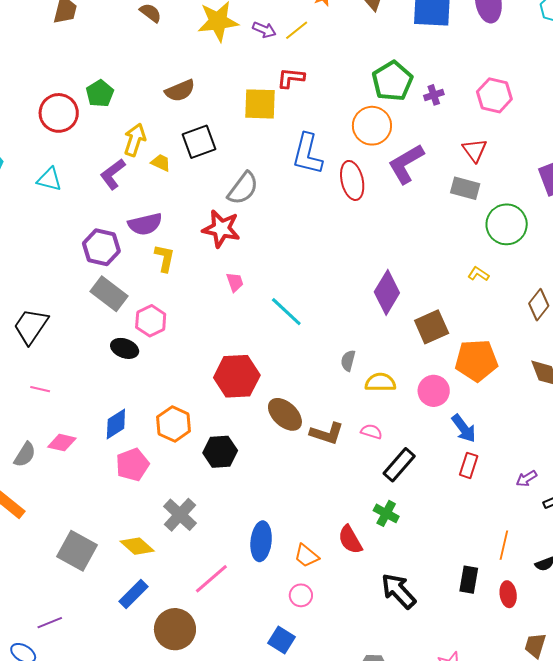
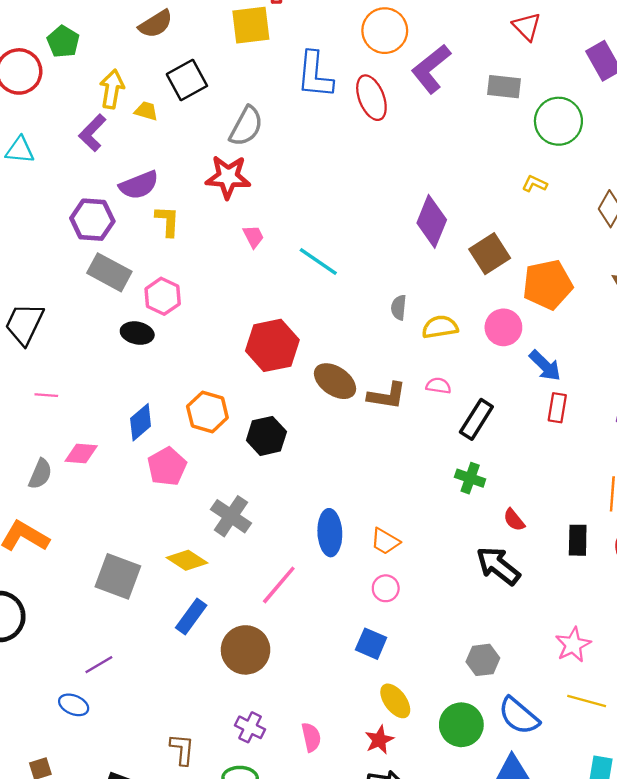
red triangle: (475, 150) -> (527, 26), moved
red semicircle: (350, 540) -> (514, 520), moved, size x0.7

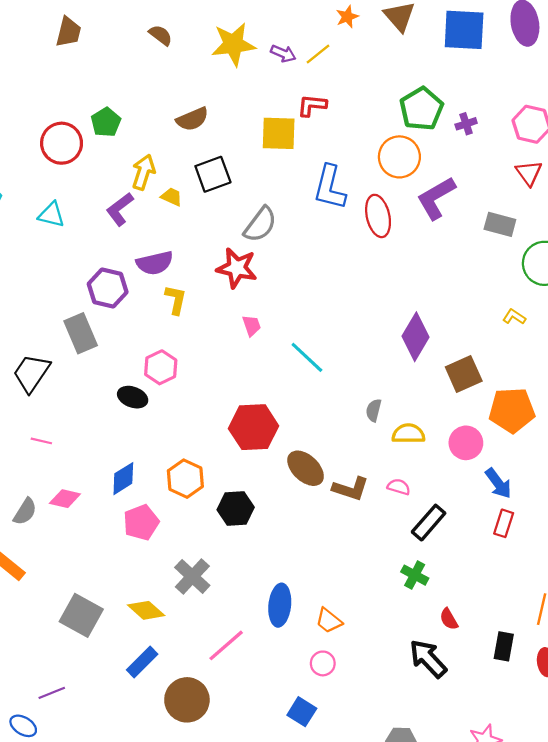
gray rectangle: (109, 272) -> (81, 333), moved, turned 30

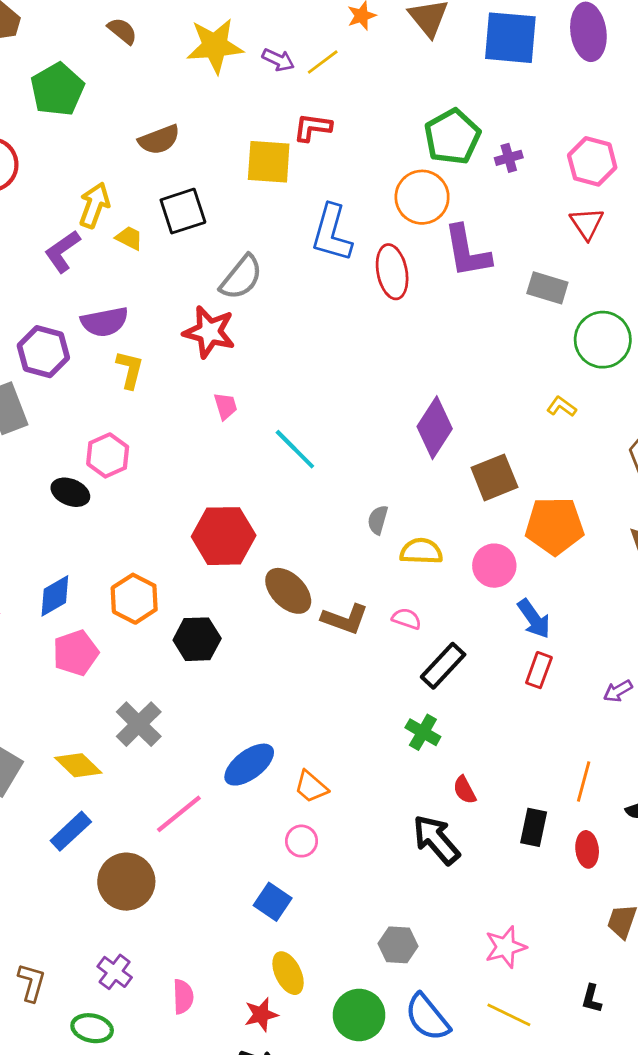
green pentagon: (106, 122) -> (57, 89), moved, size x1.4
purple L-shape: (436, 198) -> (467, 251), turned -72
blue ellipse: (280, 605) -> (249, 765), turned 45

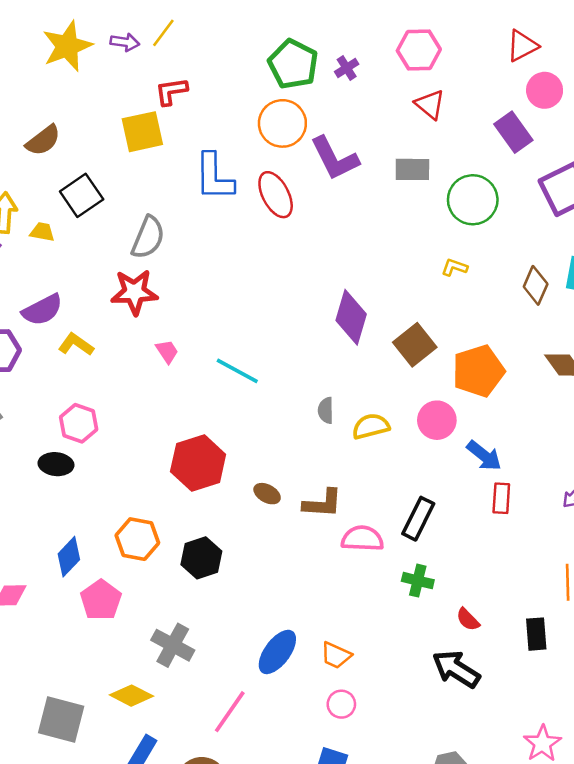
yellow L-shape: (130, 370) -> (76, 344), turned -52
brown ellipse: (288, 591) -> (267, 494), size x0.6
pink semicircle: (407, 619) -> (362, 539), moved, size x1.6

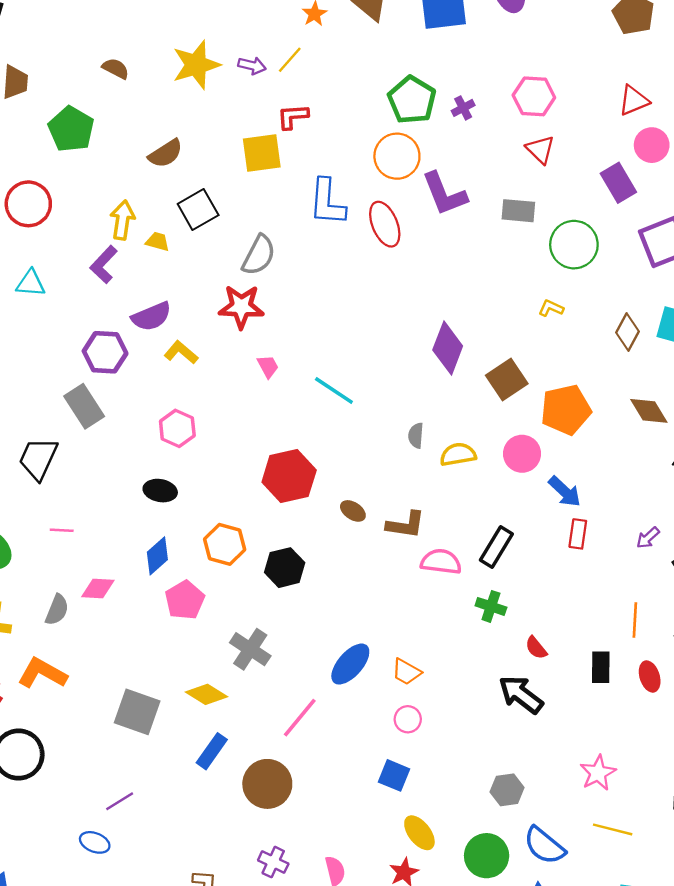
black ellipse: (56, 464) -> (160, 491), moved

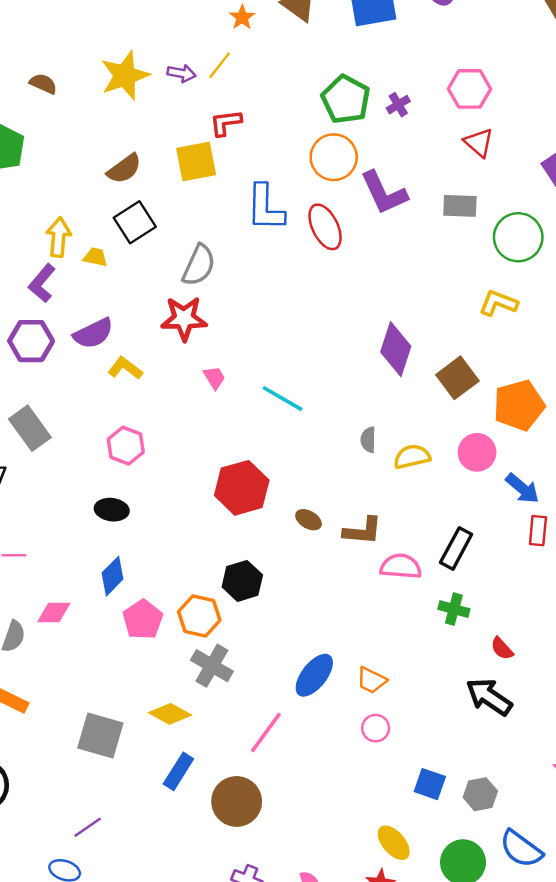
brown semicircle: (166, 154) -> (124, 169), moved
yellow L-shape: (551, 308) -> (498, 303), size x1.5
purple hexagon: (105, 352) -> (31, 341), moved
orange hexagon: (225, 544) -> (199, 616), moved
blue square: (394, 775) -> (430, 784), moved

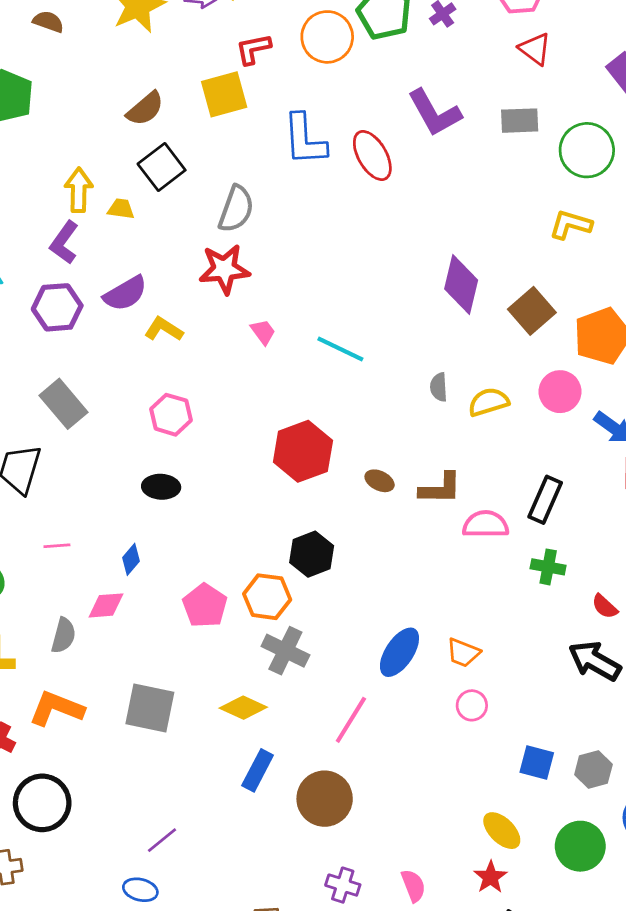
orange circle: (334, 157) -> (327, 37), moved
blue diamond: (112, 576) -> (131, 559), moved, size x0.7
gray square: (100, 736) -> (150, 708), moved

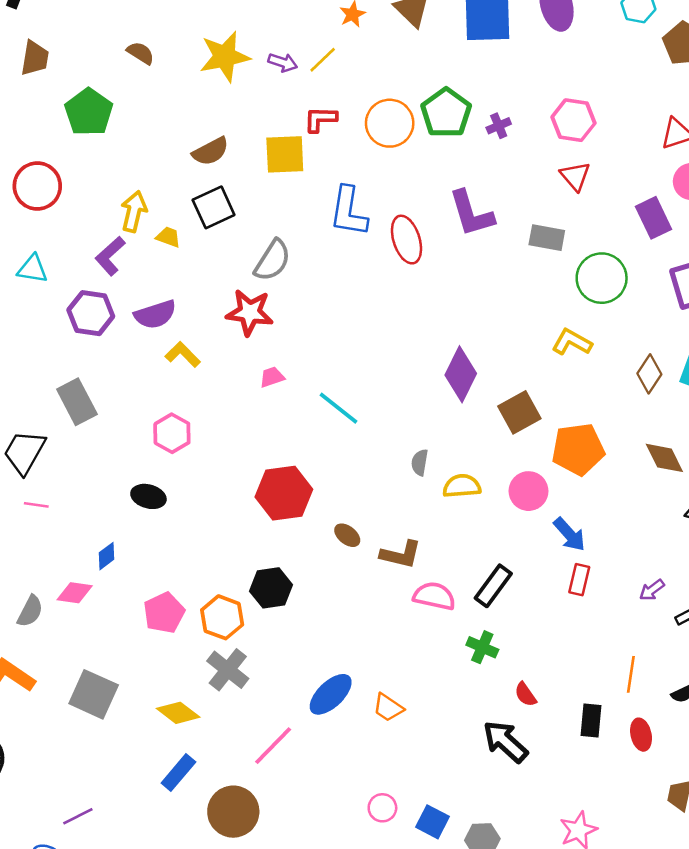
pink trapezoid: (263, 332) -> (272, 377), turned -85
pink line: (57, 546) -> (36, 505), moved
pink circle: (472, 705) -> (382, 808), moved

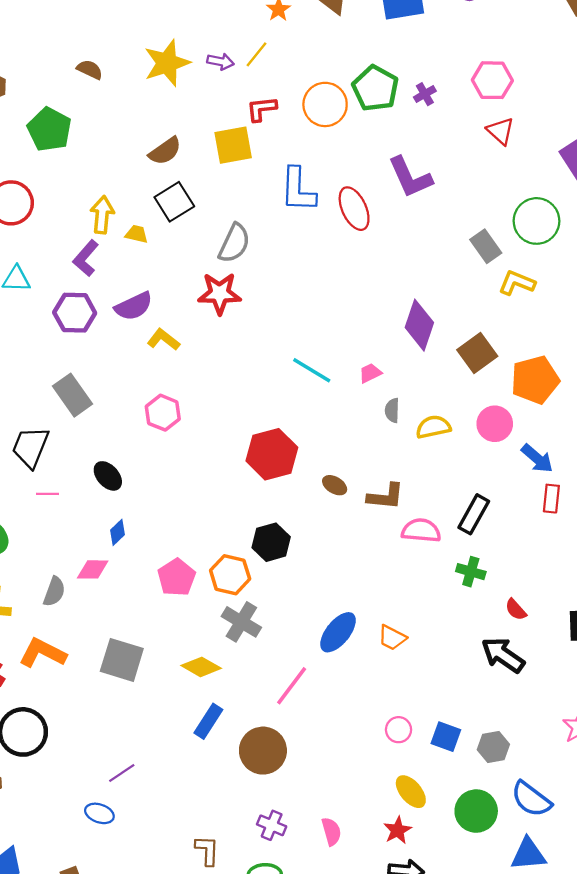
gray rectangle: (547, 238) -> (486, 246), moved, turned 52
pink trapezoid: (272, 377) -> (370, 373), moved
black ellipse: (148, 496) -> (108, 476), moved, turned 40

